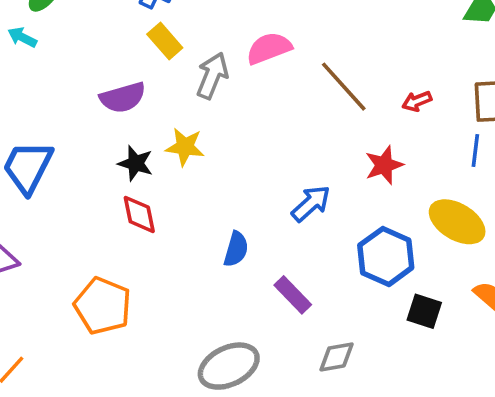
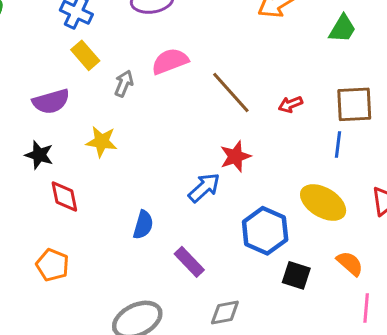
gray arrow: (212, 76) -> (124, 84), size x0.7
black star: (136, 163) -> (39, 155), moved
red star: (384, 165) -> (235, 156), moved
orange pentagon: (103, 306) -> (53, 265), moved, size x0.7

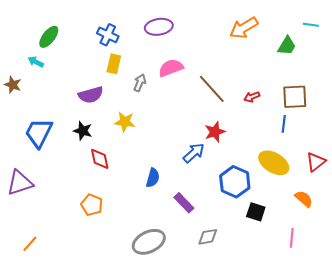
yellow rectangle: (85, 55) -> (114, 64), turned 54
orange semicircle: (350, 263) -> (304, 199), moved
pink line: (366, 308) -> (292, 238), moved

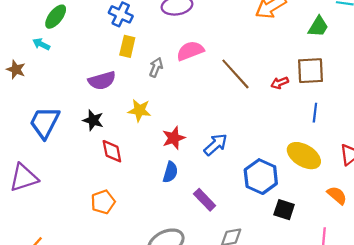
brown square: (295, 97) -> (311, 71), moved
red star: (215, 132) -> (174, 138), moved
orange pentagon: (92, 205) -> (103, 202), turned 30

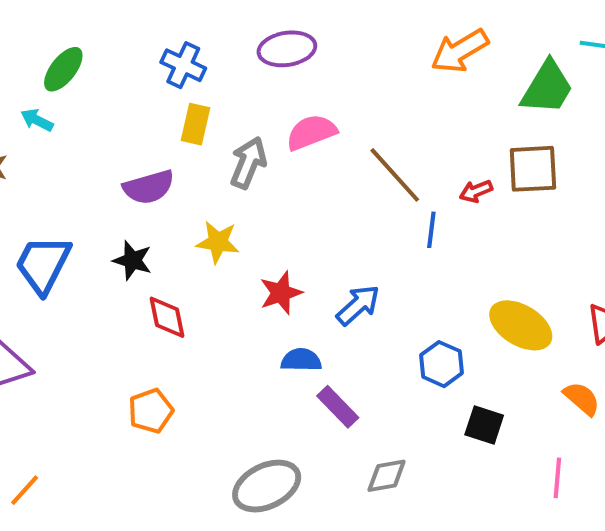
green trapezoid: (318, 27) -> (547, 88), size x1.4
gray arrow: (156, 67) -> (248, 163), size x1.4
blue line: (315, 113) -> (431, 230), moved
blue semicircle: (170, 172) -> (301, 360), moved, turned -105
blue hexagon: (261, 177) -> (441, 364), size x0.7

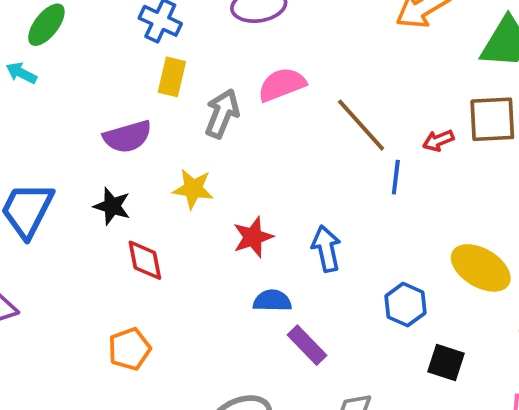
blue arrow: (358, 305) -> (326, 249), turned -60

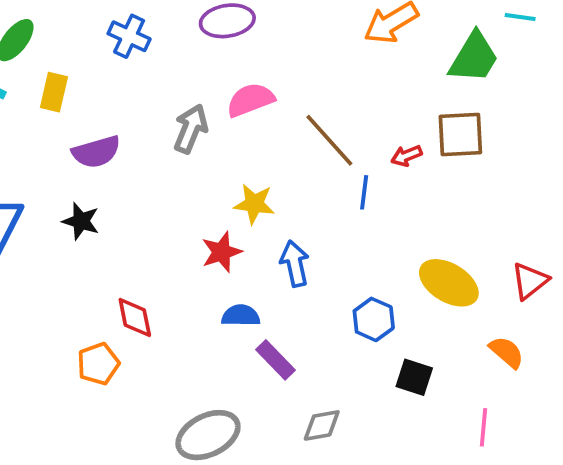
yellow rectangle: (172, 77) -> (54, 92), moved
yellow star: (193, 189) -> (254, 204), moved
red diamond: (145, 260) -> (135, 318), moved

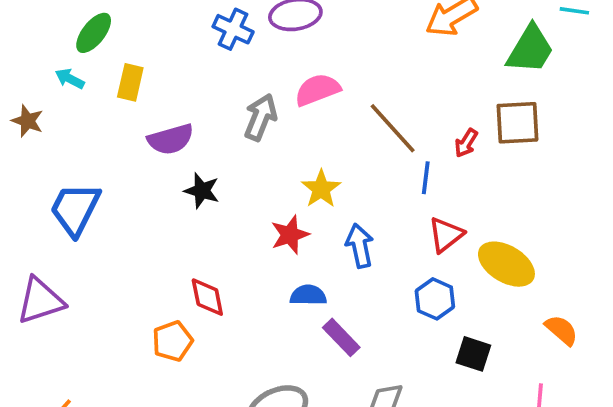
blue cross: (129, 36) -> (233, 29), moved
red arrow: (406, 156) -> (466, 143), turned -36
yellow star: (254, 204) -> (321, 189), turned 30
black star: (81, 221) -> (202, 191), moved
red triangle: (530, 281) -> (446, 235), moved

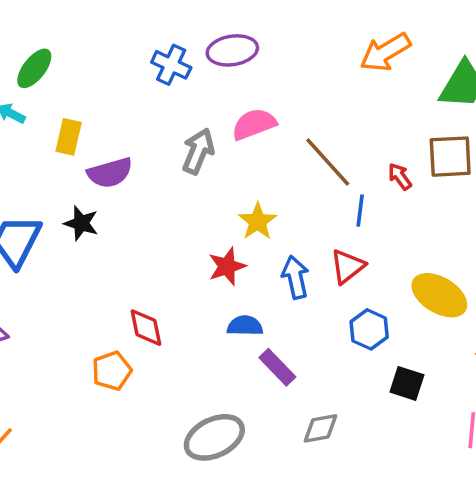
yellow rectangle: (130, 82) -> (69, 137), moved
red arrow: (466, 143) -> (400, 176), turned 112
black star: (202, 191) -> (81, 223), moved
red triangle: (446, 235) -> (348, 266), moved

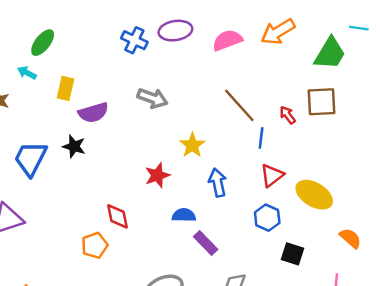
pink semicircle: (254, 124) -> (227, 40), moved
gray arrow: (198, 151) -> (152, 98), turned 88
red star: (227, 266) -> (157, 175), moved
red triangle: (348, 266) -> (272, 175), moved

